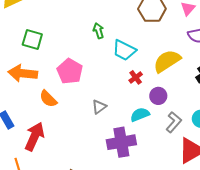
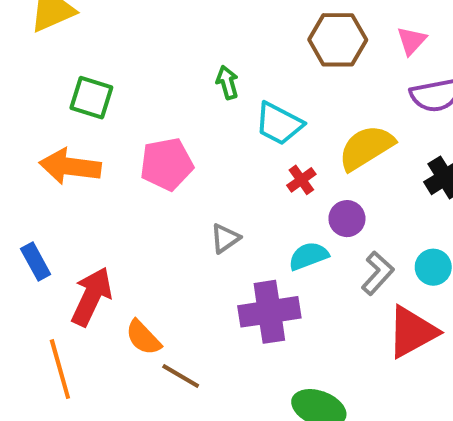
pink pentagon: (70, 71) -> (167, 164), turned 30
orange semicircle: (48, 99) -> (143, 338), moved

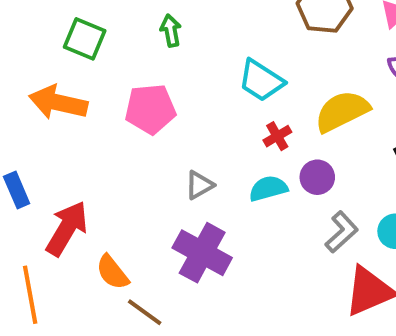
green arrow: (227, 83) -> (171, 31), moved
cyan semicircle: (309, 256) -> (268, 188), moved
purple cross: (269, 312) -> (202, 253), moved, turned 32

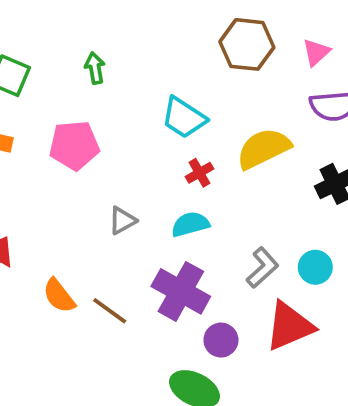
purple circle: (317, 177) -> (221, 340), moved
purple cross: (202, 253) -> (181, 291), moved
orange semicircle: (112, 272) -> (59, 296), moved
brown line: (145, 312) -> (110, 311), moved

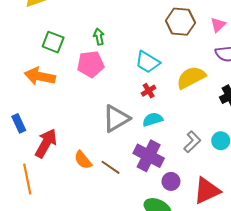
pink pentagon: (74, 145) -> (91, 64), moved
red cross: (199, 173) -> (149, 91), moved
gray triangle: (122, 221) -> (116, 118), size x1.8
red triangle: (289, 326) -> (207, 191), moved

